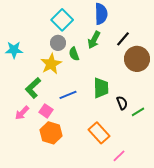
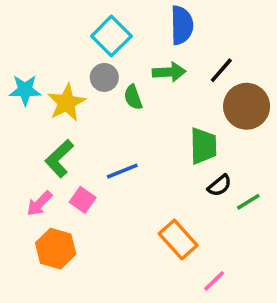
green arrow: (94, 40) -> (169, 72), turned -120
yellow star: (51, 64) -> (66, 103), moved
green trapezoid: (101, 88) -> (203, 146), moved
black semicircle: (122, 103) -> (220, 186), turned 72
orange hexagon: (51, 133) -> (56, 249), moved

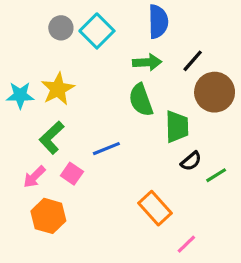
gray circle: (104, 77) -> (61, 28), moved
cyan star: (25, 90) -> (20, 95), moved
green semicircle: (133, 97) -> (141, 100), moved, size x1.5

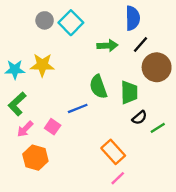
blue semicircle: (158, 22) -> (133, 18), moved
yellow star: (58, 89) -> (42, 65), turned 30
green semicircle: (141, 100) -> (98, 87), moved
green L-shape: (52, 138) -> (17, 104), moved
pink line: (186, 244) -> (118, 178), moved

